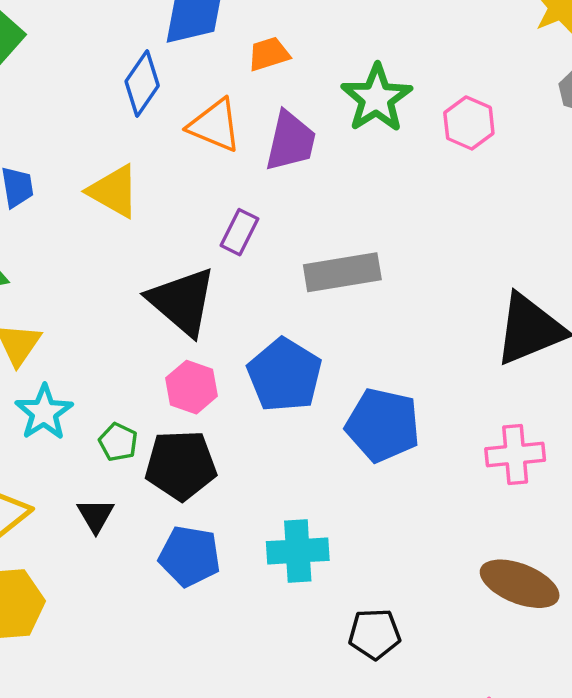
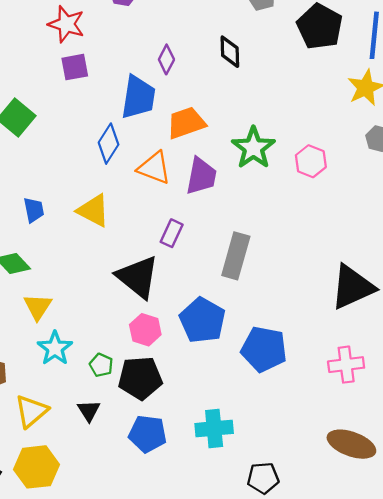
orange trapezoid: (269, 54) -> (186, 123), size x1.5
gray rectangle: (342, 272) -> (236, 256), turned -63

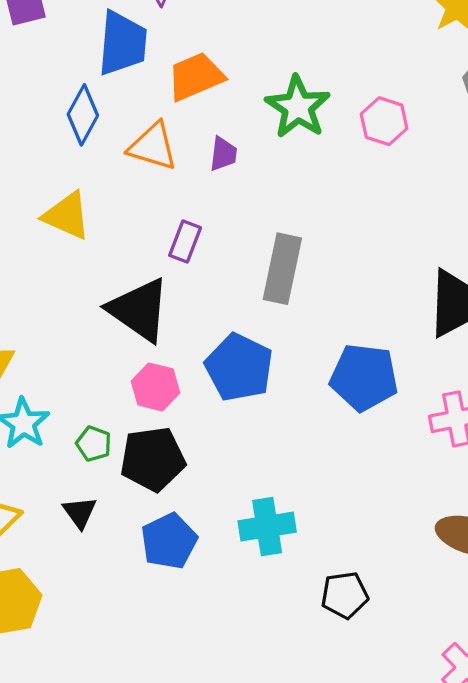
purple trapezoid: (201, 176) -> (223, 154), size x0.6
blue pentagon: (264, 349) -> (364, 377), moved
blue pentagon: (148, 434) -> (169, 541), turned -30

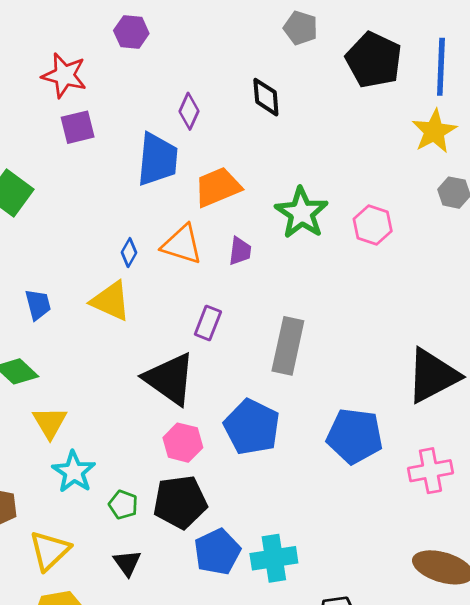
blue diamond: (83, 115) -> (129, 253), moved, size x0.6
green pentagon: (94, 444) -> (123, 505), moved
black triangle: (80, 512) -> (127, 563), moved
blue pentagon: (169, 541) -> (217, 552), moved

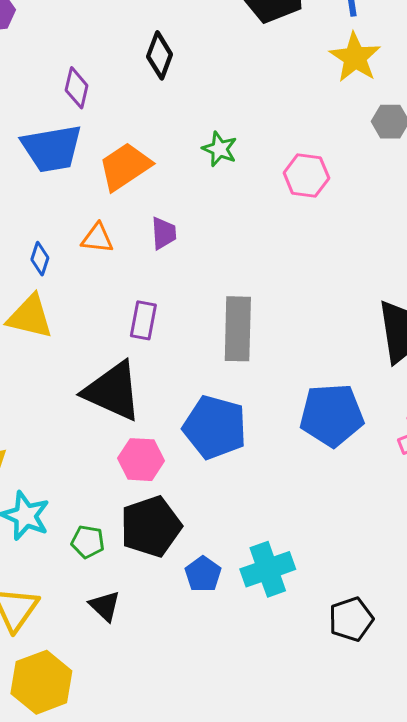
black diamond: (266, 97) -> (160, 55), turned 36
blue trapezoid: (158, 159) -> (52, 148), turned 86
green star: (302, 213) -> (220, 149), moved, size x0.6
orange triangle: (182, 244) -> (97, 238), size x0.7
blue pentagon: (217, 552) -> (203, 574), size x0.7

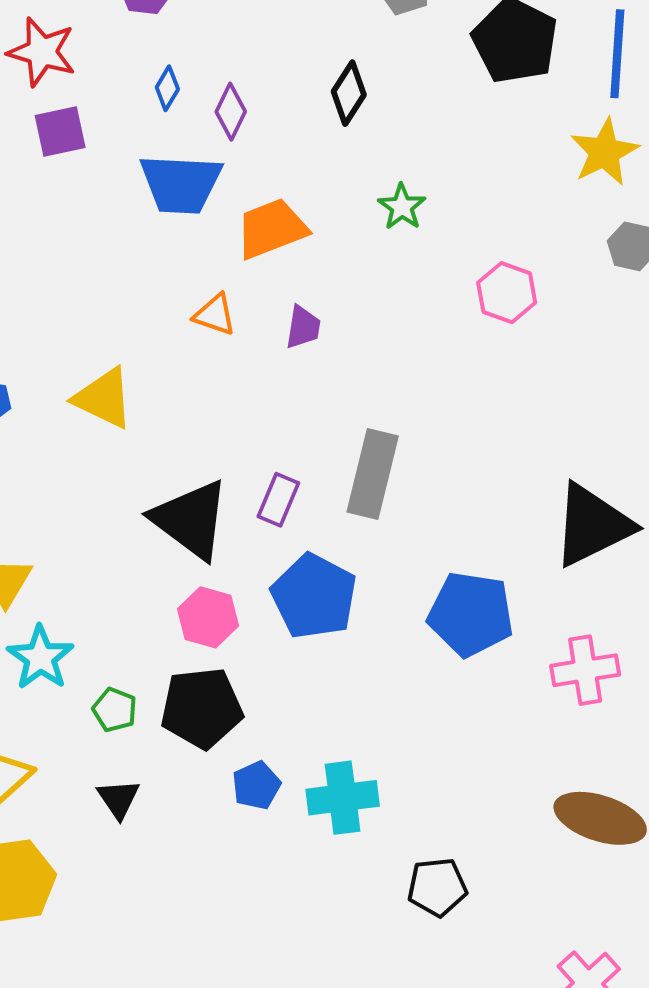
green star: (220, 149) -> (402, 207), moved
blue diamond: (40, 259) -> (167, 88), moved
purple rectangle: (143, 320) -> (278, 500), moved

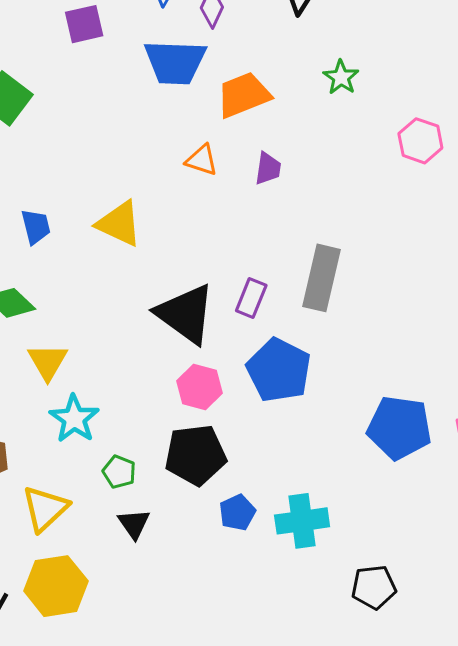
blue pentagon: (471, 614) -> (399, 428), moved
green pentagon: (115, 710) -> (119, 472), moved

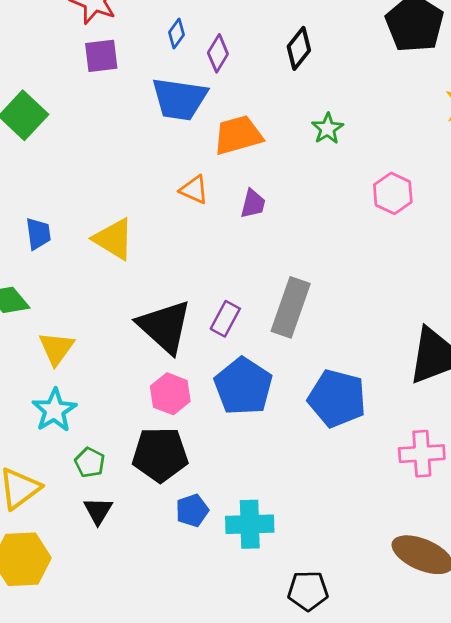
yellow triangle: (48, 362) -> (56, 348), moved
blue pentagon: (399, 428) -> (337, 398), moved

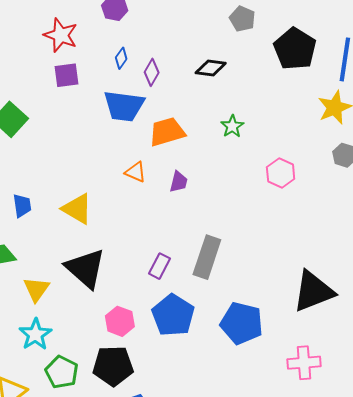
black diamond: (299, 48) -> (211, 68), turned 60
black triangle: (165, 327) -> (85, 268), moved
green pentagon: (90, 462) -> (62, 372), size x1.5

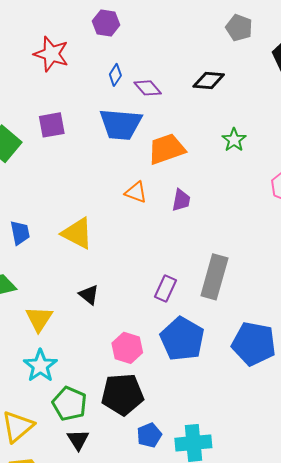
purple diamond: (152, 72) -> (148, 88), turned -68
purple square: (67, 75) -> (52, 125), moved
black triangle: (85, 268) -> (89, 295), size x0.5

